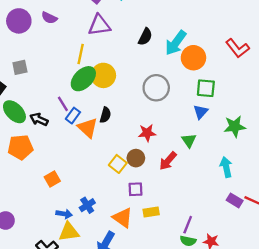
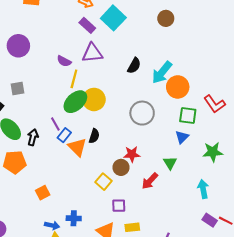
purple semicircle: (49, 18) -> (64, 61), moved
red L-shape: (237, 48) -> (214, 104), moved
black arrow: (39, 119) -> (33, 137), turned 77
brown circle: (136, 158) -> (121, 167), moved
blue cross: (87, 205) -> (74, 218), turned 32

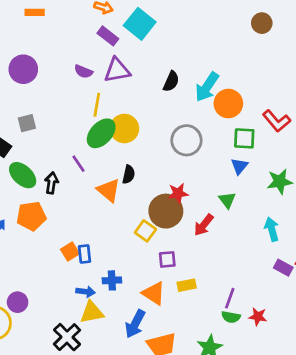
brown circle: (166, 18) -> (262, 23), moved
purple semicircle: (64, 61) -> (83, 71), moved
blue rectangle: (64, 135) -> (85, 254), moved, turned -40
brown circle: (121, 167) -> (166, 211), size x1.6

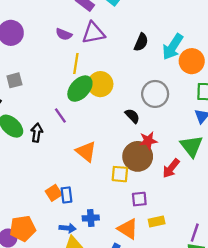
black semicircle: (129, 174) -> (132, 116), moved, turned -56
orange triangle: (109, 190) -> (86, 152), moved
green triangle: (227, 200) -> (192, 146), size x1.5
orange pentagon: (31, 216) -> (23, 228), moved
yellow square: (145, 231) -> (120, 174), turned -30

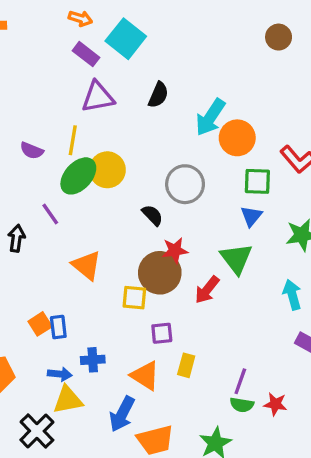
purple semicircle: (64, 34) -> (32, 151), moved
black semicircle: (141, 42) -> (158, 95), moved
yellow rectangle: (157, 222) -> (186, 365), turned -63

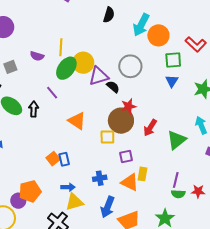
purple triangle: (98, 97) -> (99, 76), moved
green triangle: (236, 259) -> (177, 140), moved, turned 35
blue cross: (93, 360) -> (100, 178), moved
orange triangle: (145, 376) -> (130, 182), moved

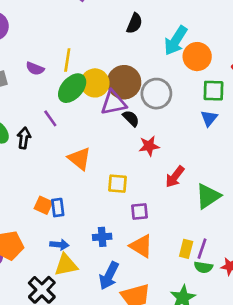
brown circle: (121, 121) -> (124, 82), moved
orange square: (53, 159) -> (43, 205), turned -32
yellow rectangle: (143, 174) -> (186, 249), moved

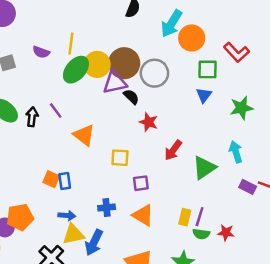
purple line: (50, 118) -> (56, 110), moved
red star: (149, 146) -> (149, 122), turned 30
blue arrow: (109, 276) -> (94, 243), moved

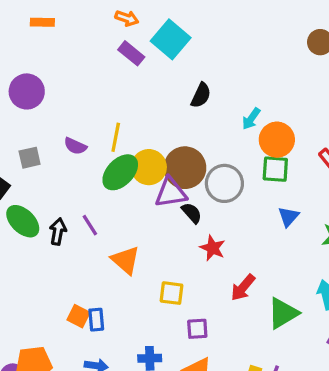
cyan arrow: (171, 24) -> (251, 119), size x0.6
green square: (208, 69) -> (275, 169), moved

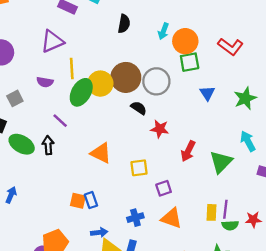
purple triangle: (171, 193) -> (52, 41), moved
purple line: (90, 225) -> (60, 121), moved

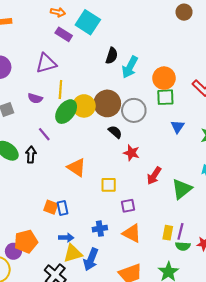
cyan arrow: (163, 31) -> (130, 67), moved, size x1.5

